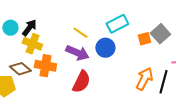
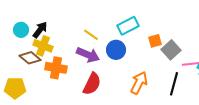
gray square: (160, 34) -> (171, 50), moved
brown diamond: (20, 69) -> (30, 58), moved
orange arrow: (144, 79) -> (139, 83), moved

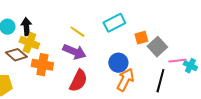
black arrow: (40, 30) -> (26, 27), turned -42
blue circle: (116, 50) -> (118, 63), moved

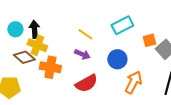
purple arrow: (74, 52) -> (82, 54), size x0.7
blue circle: (118, 63) -> (117, 59), moved
red semicircle: (78, 81) -> (86, 83), turned 35

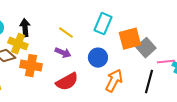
cyan rectangle: (122, 25) -> (103, 24), turned -40
black arrow: (34, 29) -> (25, 28), moved
orange square: (149, 40) -> (130, 39), size x1.6

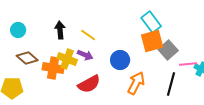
cyan rectangle: (103, 24) -> (151, 22), moved, turned -60
black arrow: (25, 28) -> (60, 30), moved
yellow cross: (18, 44) -> (67, 59), moved

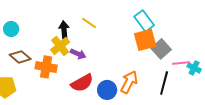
black arrow: (60, 30) -> (64, 30), moved
yellow line: (88, 35) -> (89, 23), moved
yellow cross: (67, 59) -> (60, 46), moved, turned 30
blue circle: (120, 60) -> (107, 90), moved

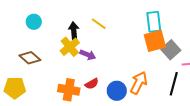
cyan rectangle: (144, 21) -> (154, 22), turned 30
cyan circle: (11, 29) -> (34, 22), moved
orange cross: (46, 67) -> (69, 90), moved
red semicircle: (82, 83) -> (92, 84), size x0.6

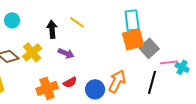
yellow cross: (70, 47) -> (32, 52), moved
orange cross: (69, 90) -> (47, 88), turned -30

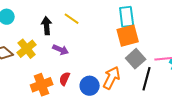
gray square: (149, 48) -> (136, 59), moved
red semicircle: (70, 82) -> (65, 79), turned 144

